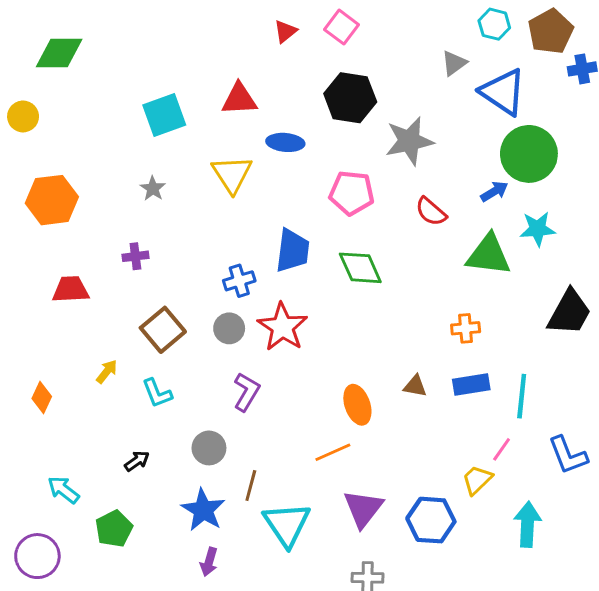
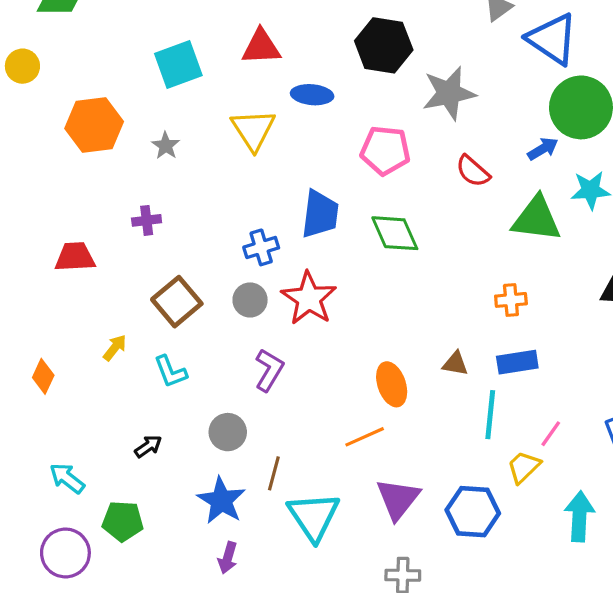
orange hexagon: (52, 200) -> (94, 125), moved
cyan line: (522, 396) -> (490, 415), moved
green pentagon: (114, 529) -> (123, 521), turned 30
purple circle: (37, 556) -> (65, 553), moved

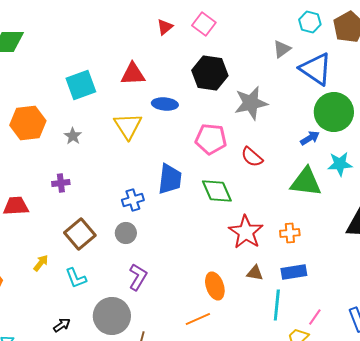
red semicircle: (473, 171) -> (252, 157), moved
red star: (309, 298) -> (246, 232), moved
gray circle: (228, 432) -> (112, 316), size x1.6

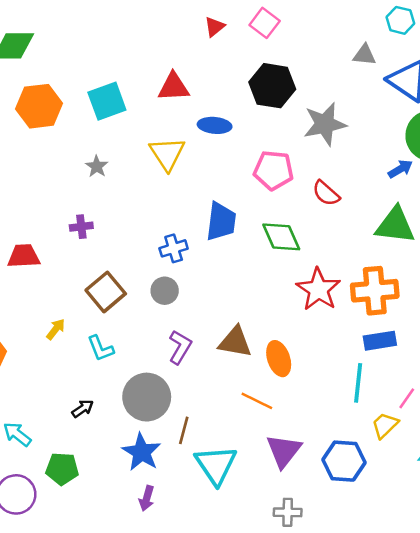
gray triangle: (282, 49) -> (364, 55), turned 42
orange hexagon: (28, 123) -> (39, 106), moved
orange cross: (290, 233) -> (375, 291), size x1.8
brown triangle: (255, 273) -> (235, 342), moved, size x1.6
orange line: (198, 319) -> (257, 401), turned 50

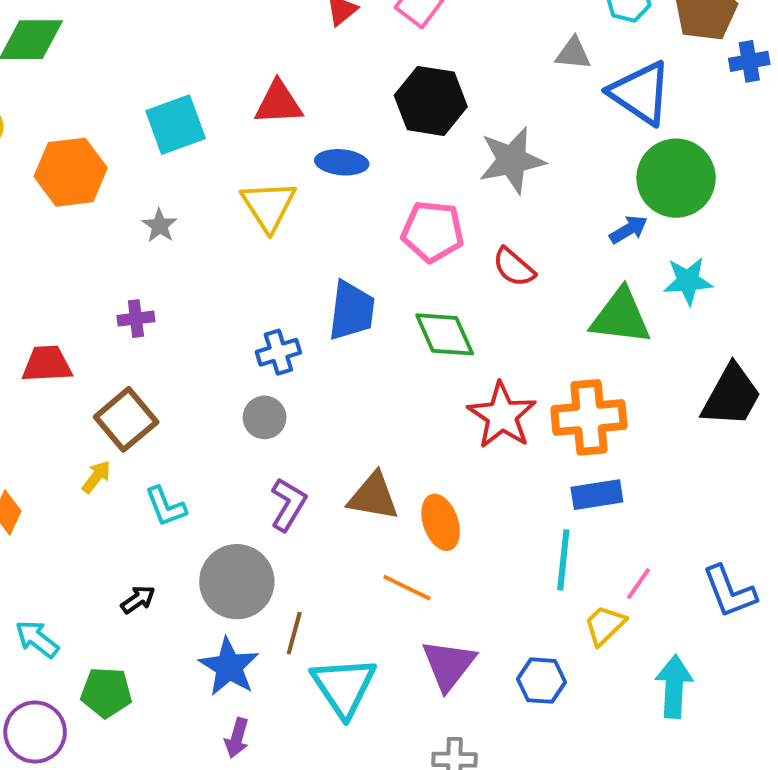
orange hexagon: (39, 106) -> (71, 172), moved
brown square: (106, 292) -> (126, 419), moved
blue hexagon: (344, 461) -> (542, 681), size x0.7

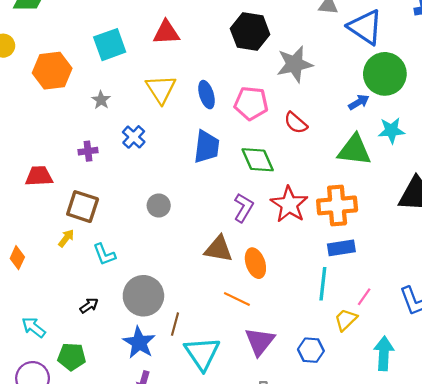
blue ellipse: (342, 162) -> (207, 95), moved, turned 68
blue cross: (278, 352) -> (134, 137), moved, turned -30
brown square: (126, 419) -> (83, 207), turned -32
purple L-shape: (288, 505) -> (243, 208), moved

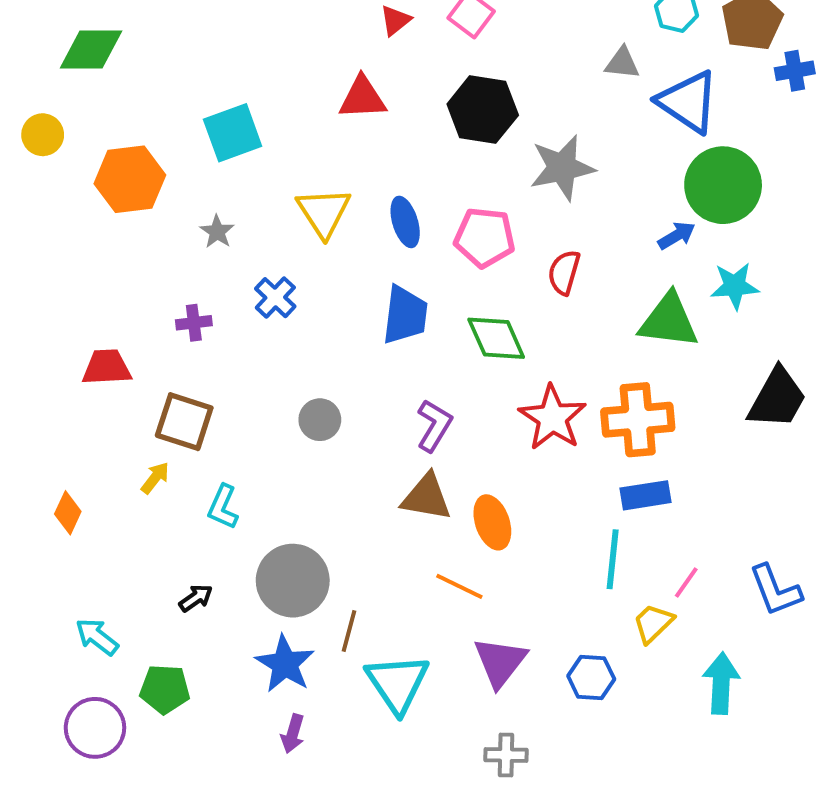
red triangle: (166, 33) -> (362, 98), moved
red semicircle: (296, 123) -> (564, 272), turned 65
purple L-shape: (243, 208) -> (434, 425), moved
cyan L-shape: (104, 254) -> (223, 507), turned 45

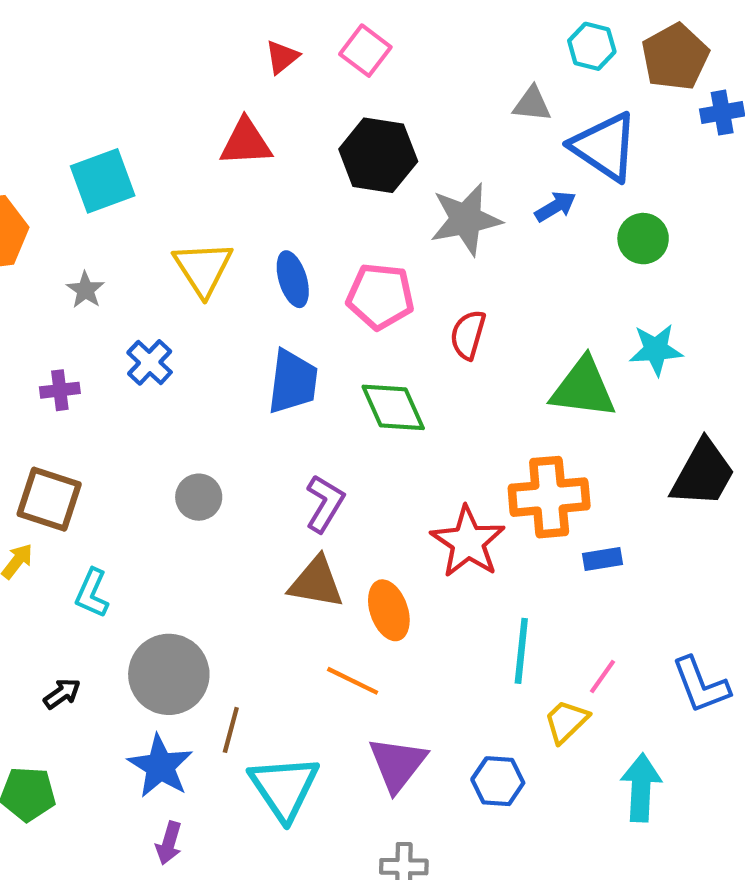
green circle: (723, 185) -> (643, 239), size x0.6
blue arrow: (677, 236) -> (555, 207), moved
red star: (552, 418) -> (468, 542), moved
blue rectangle: (645, 495) -> (602, 559), moved, size x0.7

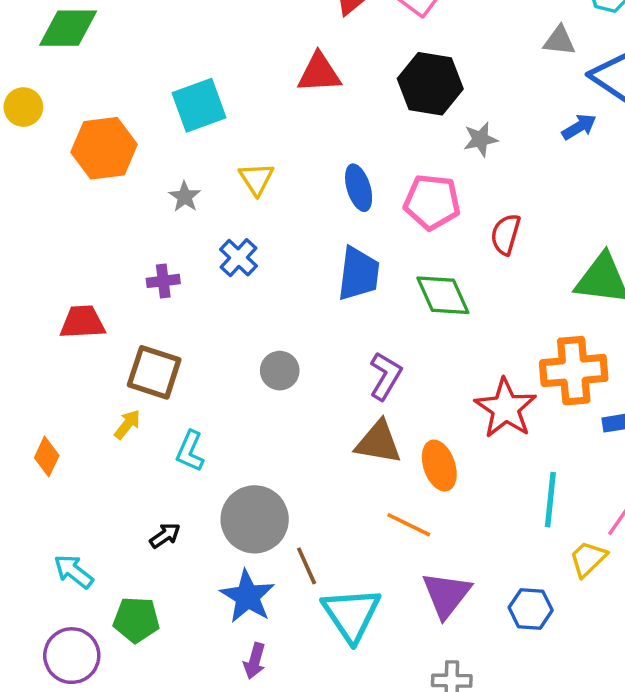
gray star: (466, 219) -> (480, 139), moved, size x0.6
yellow triangle: (203, 268) -> (256, 179), moved, size x0.7
brown line: (231, 730) -> (307, 566), turned -39

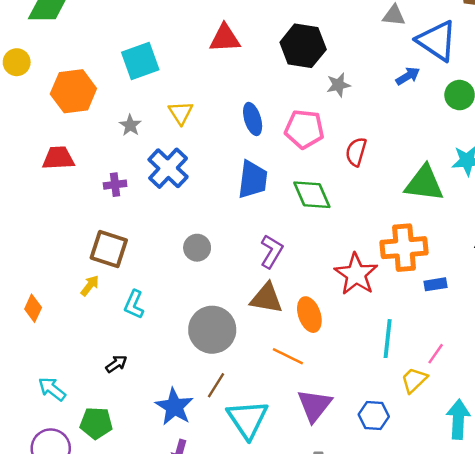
blue cross: (238, 258) -> (168, 168), size x1.5
red trapezoid: (83, 322) -> (58, 158), moved
gray circle: (255, 519) -> (212, 330), moved
brown line: (307, 566) -> (216, 385), turned 56

